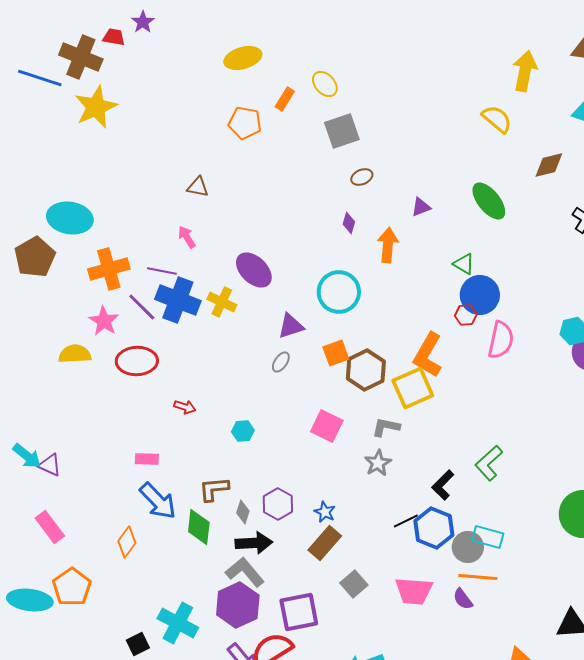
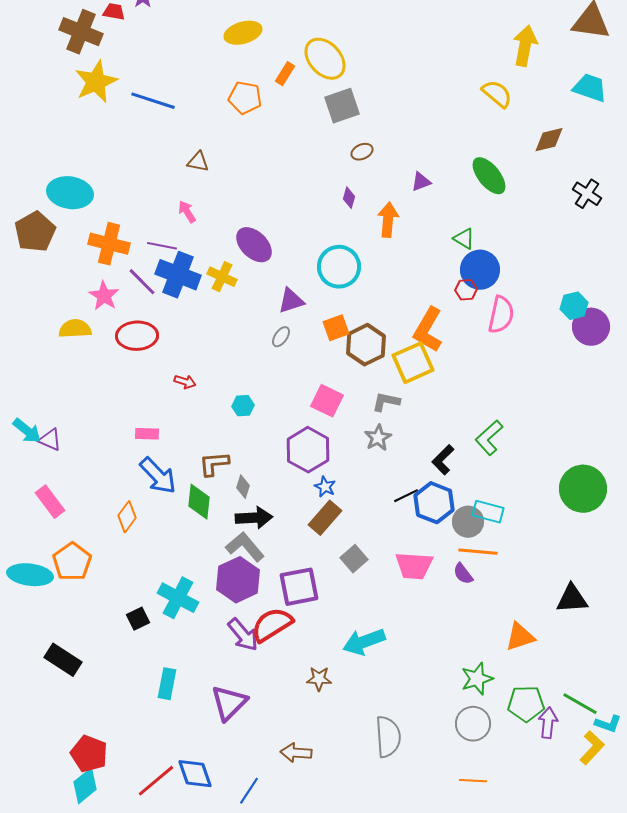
blue line: (40, 78) -> (153, 101), moved
yellow ellipse: (325, 84) -> (325, 59), size x1.6
orange cross: (109, 269) -> (109, 244), turned 30
purple hexagon: (278, 504) -> (308, 450), moved, size x1.4

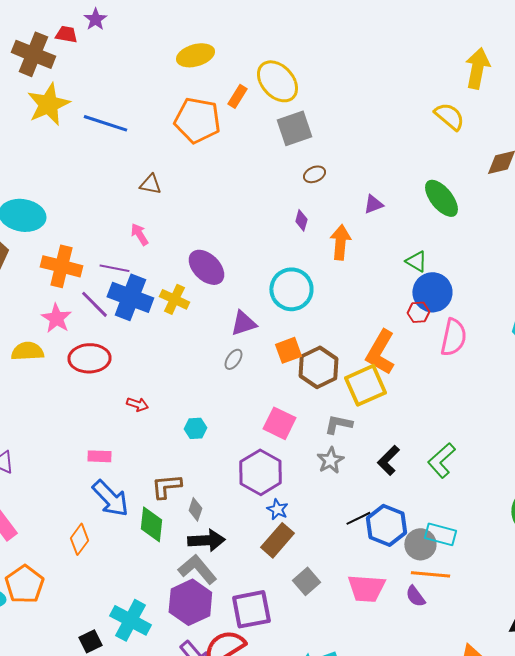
orange pentagon: (245, 98) -> (197, 120), size x1.4
black L-shape: (443, 460) -> (388, 460), moved

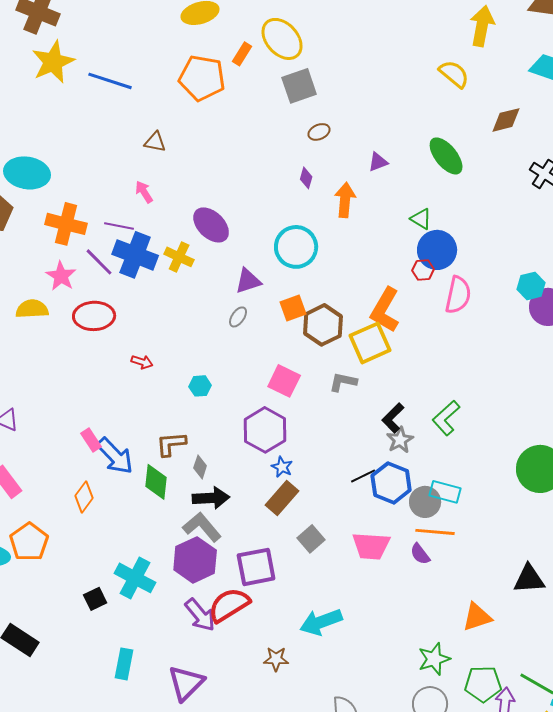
pink rectangle: (99, 456) -> (91, 440), moved, turned 55
gray star: (330, 460) -> (400, 440), moved

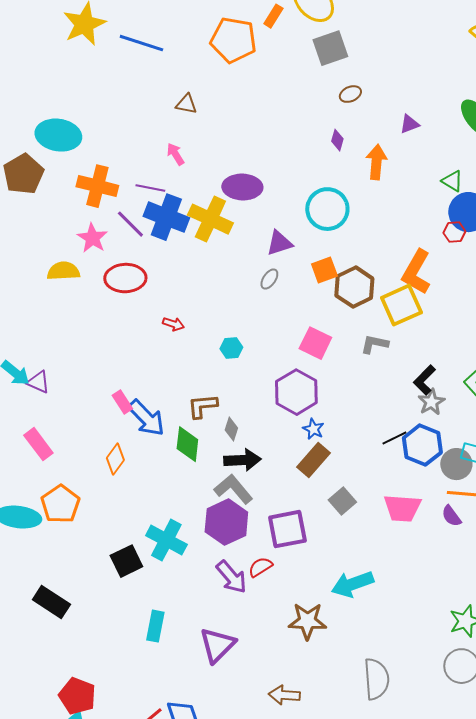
purple ellipse: (211, 225) -> (242, 187), turned -42
yellow cross: (179, 257) -> (210, 219), size x1.5
black square: (95, 599) -> (126, 561), size x1.4
red semicircle: (229, 605) -> (260, 567), size x0.6
brown star: (276, 659) -> (307, 621), size x1.5

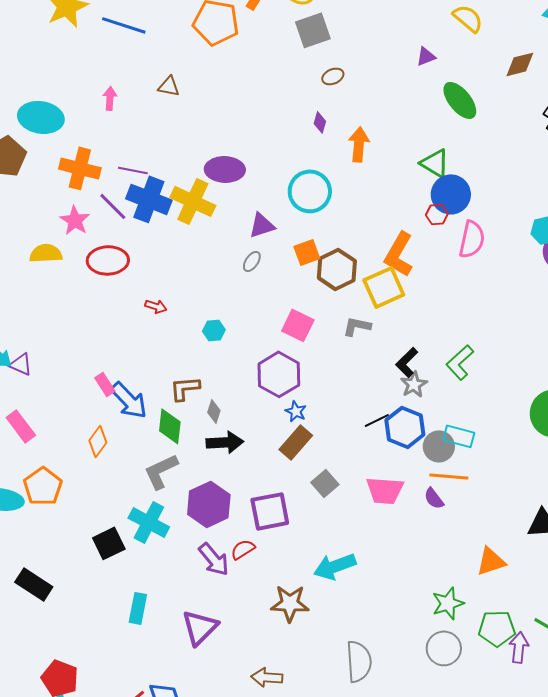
purple triangle: (409, 124) -> (426, 56), moved
pink arrow: (175, 154) -> (110, 98), moved, turned 35
green triangle: (452, 181) -> (435, 163), size x1.4
gray L-shape: (233, 489) -> (161, 471), moved, turned -75

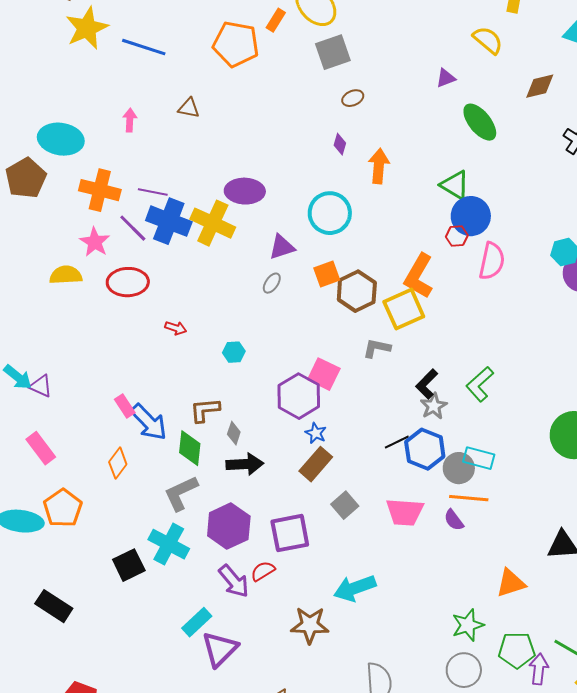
pink square: (298, 325) -> (324, 374), moved
cyan rectangle: (138, 608) -> (197, 622), moved, turned 36

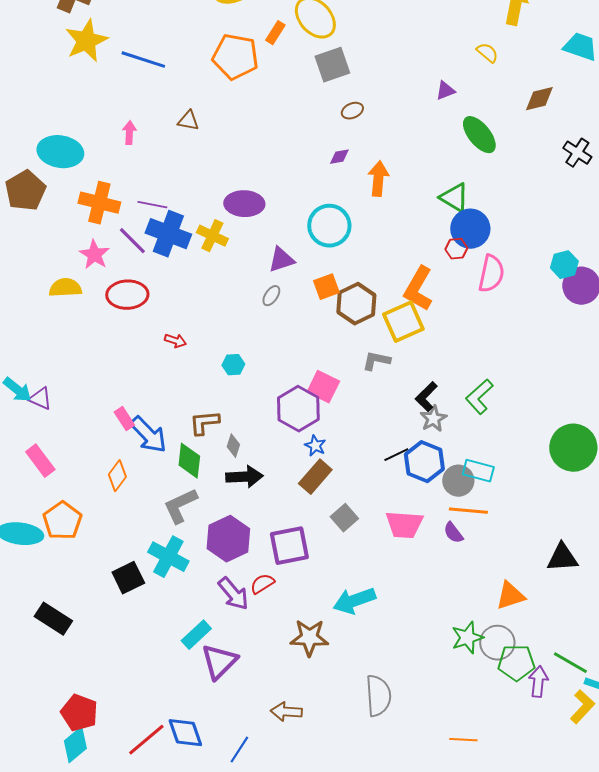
yellow semicircle: (488, 40) -> (487, 53), size x0.7
purple diamond: (340, 144) -> (339, 157), turned 65
yellow cross: (213, 223) -> (212, 236), size x0.7
gray circle: (464, 670) -> (497, 643), moved

